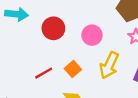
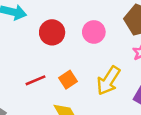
pink circle: (92, 35) -> (94, 32), moved

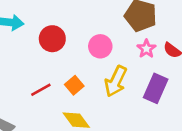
pink circle: (94, 32) -> (100, 46), moved

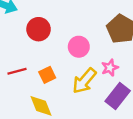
pink star: (146, 49) -> (110, 68), moved

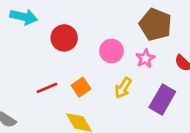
pink star: (110, 68) -> (145, 58), moved
yellow arrow: (84, 81) -> (123, 88), size x0.7

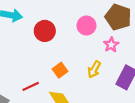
pink circle: (111, 51) -> (86, 26), moved
red line: (47, 88) -> (31, 86), moved

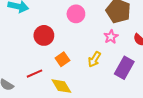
pink circle: (86, 26) -> (76, 14), moved
red circle: (45, 31) -> (44, 35), moved

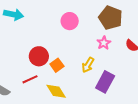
red circle: (44, 35) -> (39, 56), moved
purple rectangle: (124, 68) -> (105, 82), moved

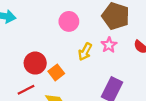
yellow arrow: (88, 65) -> (85, 52), moved

